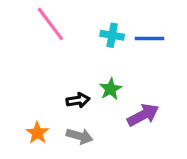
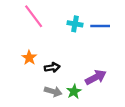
green star: (111, 89) -> (74, 91), moved
orange star: (37, 133) -> (29, 58), moved

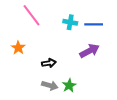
orange star: (29, 58) -> (18, 48), moved
purple arrow: (96, 77) -> (90, 51), moved

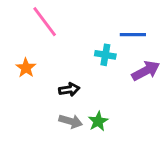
cyan cross: (70, 22) -> (105, 55), moved
purple arrow: (90, 51) -> (146, 71), moved

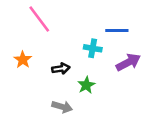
black arrow: (69, 90) -> (61, 69), moved
green star: (98, 121) -> (86, 85), moved

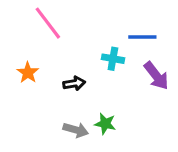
purple arrow: (128, 62) -> (156, 76), turned 80
green star: (86, 85) -> (105, 124), moved, turned -30

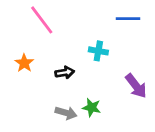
blue line: (142, 37) -> (128, 19), moved
purple arrow: (156, 76) -> (136, 86), moved

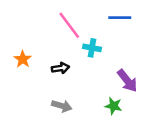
pink line: (42, 20) -> (69, 25), moved
green star: (92, 108) -> (113, 106), moved

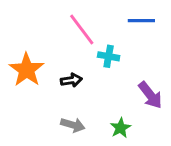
orange star: (23, 59) -> (27, 70), size x1.6
green star: (113, 106) -> (120, 128), moved, turned 30

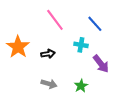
blue line: (141, 21) -> (95, 24), moved, turned 48
cyan cross: (109, 56) -> (81, 45), moved

